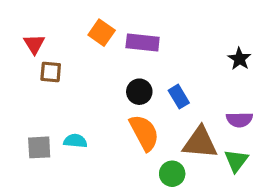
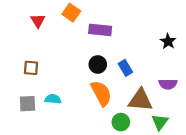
orange square: (102, 33) -> (71, 13), moved
red triangle: (34, 44) -> (38, 21), moved
brown square: (51, 72) -> (31, 68), moved
green triangle: (236, 161) -> (160, 122), moved

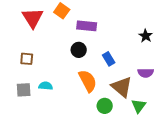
red triangle: (38, 21) -> (33, 18), size x1.6
black circle: (98, 64) -> (79, 50), moved
brown triangle: (140, 100) -> (122, 87), turned 35

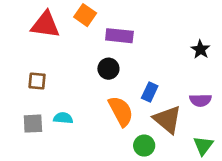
red triangle: (33, 18) -> (45, 25), turned -50
blue rectangle: (109, 59) -> (150, 92), moved, turned 56
green triangle: (139, 106) -> (203, 146), moved

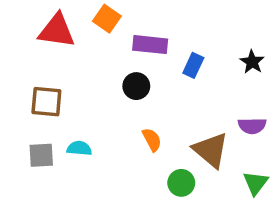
brown square: (37, 81) -> (46, 102), size x1.4
blue rectangle: (150, 92) -> (193, 65), moved
orange semicircle: (121, 111) -> (152, 140), size x0.6

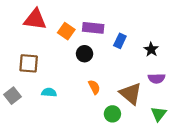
orange square: (107, 19) -> (66, 31), moved
black star: (252, 62) -> (151, 49), moved
gray square: (41, 155) -> (13, 96), moved, turned -35

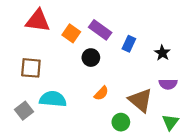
purple rectangle: (93, 28) -> (100, 30), turned 30
orange semicircle: (94, 87) -> (101, 93), turned 72
cyan semicircle: (49, 92) -> (53, 99), size x1.6
gray square: (13, 96) -> (24, 111), moved

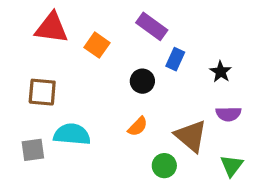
purple rectangle: (100, 30) -> (152, 26), moved
black circle: (91, 58) -> (142, 81), moved
gray square: (24, 111) -> (33, 150), turned 30

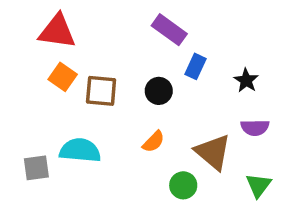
orange square: (97, 45) -> (63, 77), moved
brown square: (42, 92) -> (101, 91), moved

